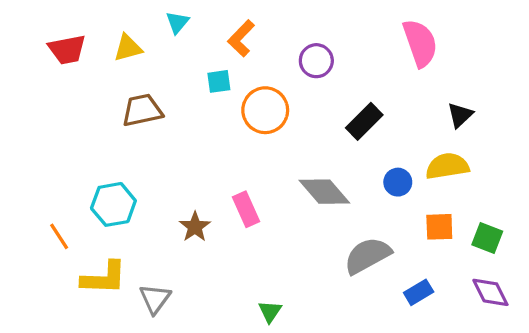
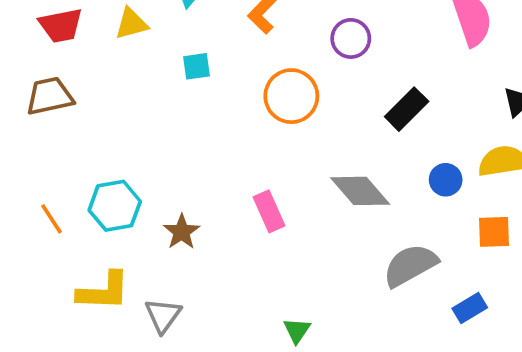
cyan square: (219, 81) -> (196, 66), moved
brown trapezoid: (142, 110) -> (50, 96), moved
brown star: (195, 227) -> (182, 232), moved
orange line: (59, 236) -> (51, 219), moved

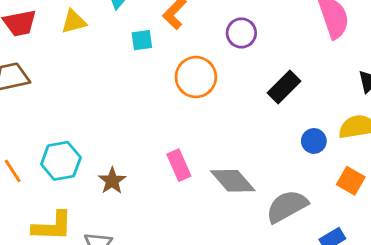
cyan square: (196, 66) -> (142, 40), moved
gray diamond: (360, 191) -> (233, 181), moved
orange square: (494, 232) -> (351, 181), turned 32

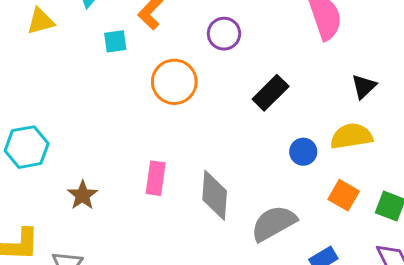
cyan hexagon: (61, 161) -> (27, 147), moved
pink rectangle: (179, 165) -> (156, 178), turned 32
gray diamond: (233, 181) -> (215, 195), turned 45

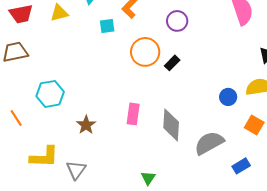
black rectangle: (271, 93) -> (172, 63), moved, size x0.7

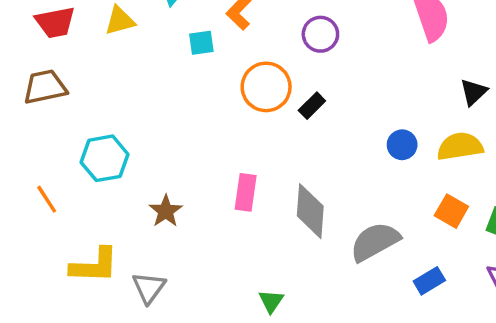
blue circle: (228, 97) -> (402, 145), moved

